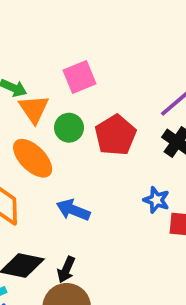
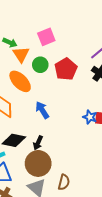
blue star: (156, 200) -> (90, 117), moved
blue arrow: (73, 210) -> (42, 110), turned 36

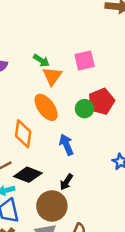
green circle: (40, 65) -> (85, 109), moved
black arrow: (38, 143) -> (66, 182), moved

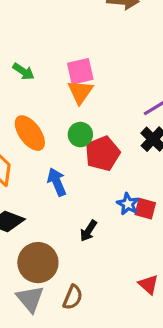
orange triangle: (52, 76) -> (80, 92), moved
red pentagon: (101, 101) -> (103, 153), moved
black arrow: (66, 182) -> (88, 231), moved

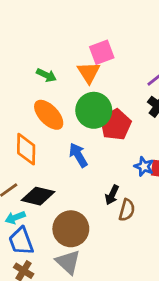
green arrow: (23, 71) -> (46, 75), moved
pink square: (80, 71) -> (102, 52), moved
green circle: (80, 135) -> (94, 110), size x1.6
brown semicircle: (73, 297) -> (127, 210), moved

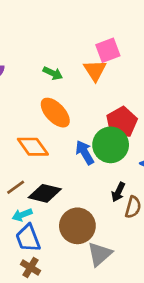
green circle: (94, 110) -> (111, 145), moved
orange diamond: (26, 149) -> (33, 147), turned -36
gray triangle: (68, 262) -> (100, 254), moved, turned 36

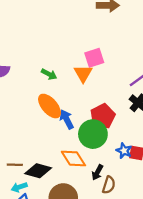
orange diamond: (33, 147) -> (73, 159), moved
blue arrow: (85, 153) -> (67, 119), moved
brown line: (16, 187) -> (15, 165), turned 35

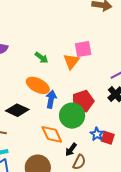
orange ellipse: (50, 106) -> (38, 85), turned -30
blue arrow: (67, 119) -> (51, 99), turned 30
black diamond: (38, 171) -> (17, 110), moved

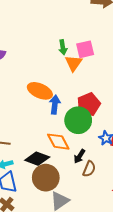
green arrow: (42, 58) -> (63, 47), moved, turned 48
black diamond: (17, 110) -> (37, 159), moved

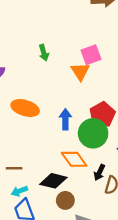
green arrow: (63, 47) -> (44, 53), moved
orange ellipse: (40, 91) -> (25, 108), moved
brown circle: (46, 178) -> (65, 200), size x0.6

